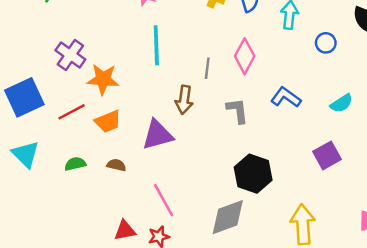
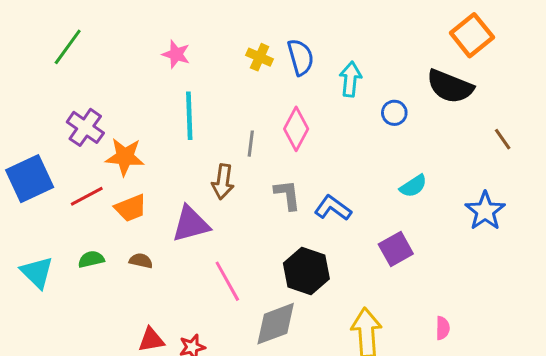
blue L-shape: (286, 97) -> (333, 208), moved
cyan triangle: (26, 154) -> (37, 272), moved
pink line: (164, 200) -> (227, 281), moved

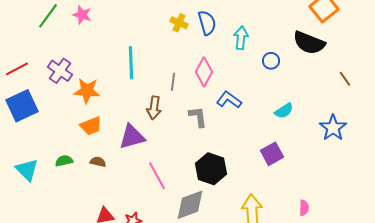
pink star: (176, 54) -> (82, 15), moved
red line: (87, 196) -> (17, 69), moved
blue L-shape: (333, 208) -> (229, 100), moved

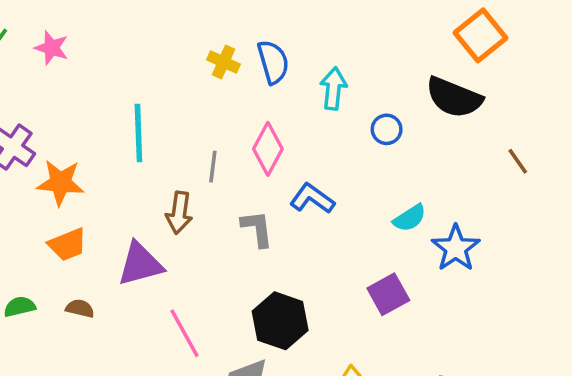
blue star: (333, 128) -> (456, 248), moved

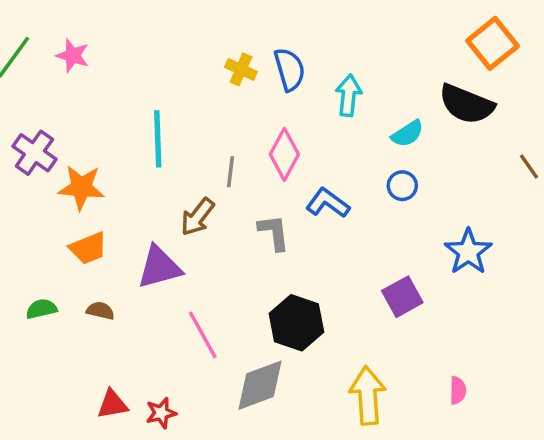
blue circle: (387, 129) -> (402, 186), moved
brown arrow: (179, 213) -> (198, 217), turned 30
cyan semicircle: (410, 218) -> (408, 134), moved

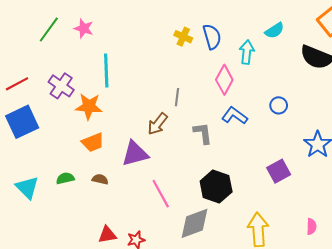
cyan semicircle: (408, 134) -> (275, 31), moved
cyan line: (158, 139) -> (106, 71), moved
pink diamond: (284, 154) -> (224, 80), moved

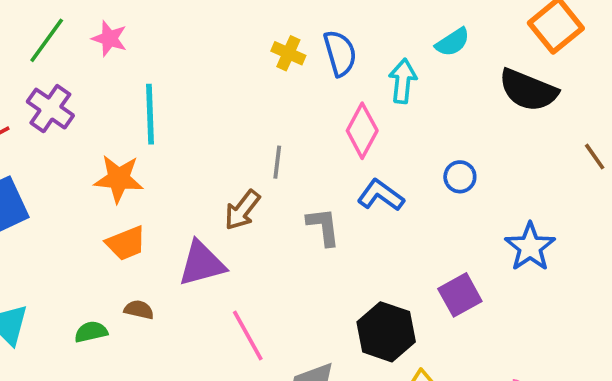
purple cross: (61, 86) -> (50, 109), moved
green semicircle: (65, 178) -> (91, 332), moved
black hexagon: (216, 186) -> (386, 332), moved

